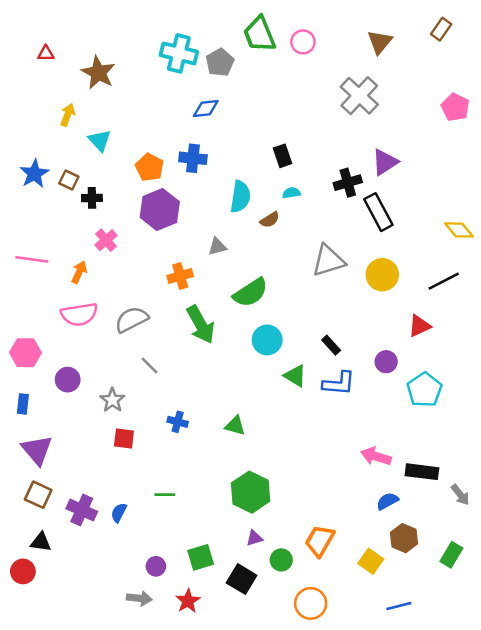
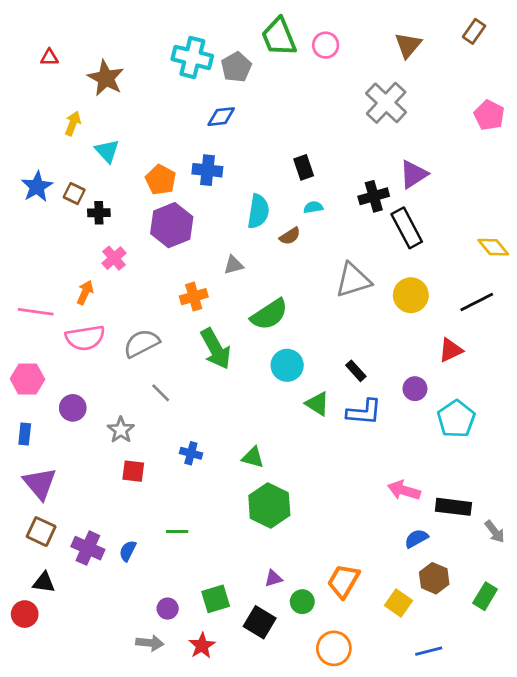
pink line: (32, 259) -> (36, 312), moved
green hexagon: (251, 492) -> (269, 505), moved

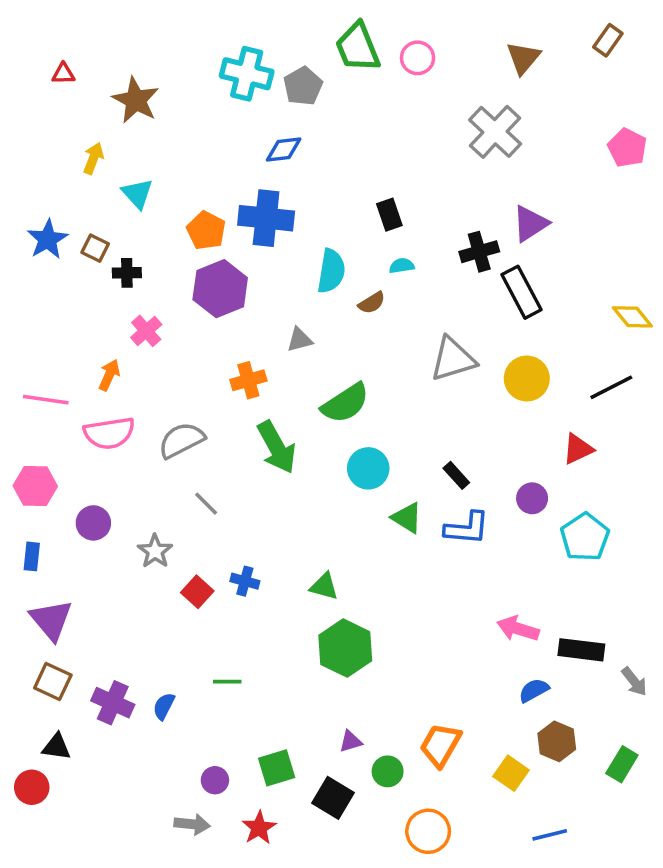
blue cross: (207, 170) -> (266, 218), size x1.4
red square: (133, 471) -> (197, 592), moved, turned 35

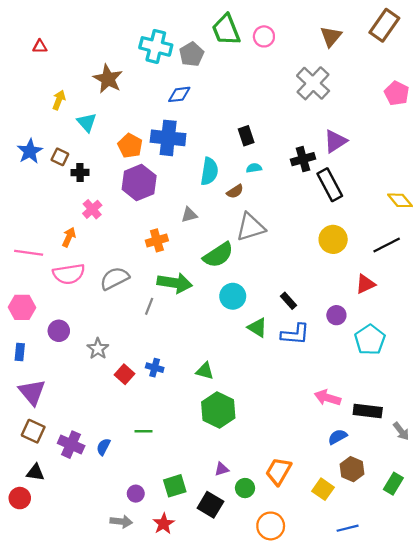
brown rectangle: (608, 40) -> (384, 25), size x1.6
brown star: (136, 100) -> (108, 79), moved
gray triangle: (453, 359) -> (251, 227), moved
green arrow: (277, 447) -> (175, 283), turned -52
gray line: (206, 504) -> (149, 306), moved, turned 66

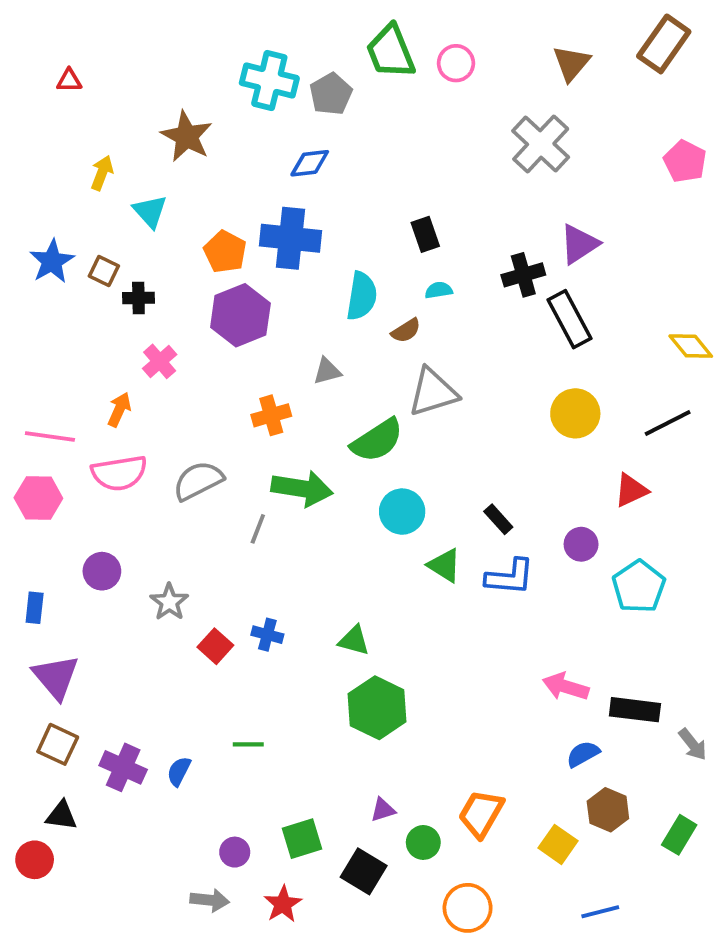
pink hexagon: (22, 307) -> (38, 498), moved

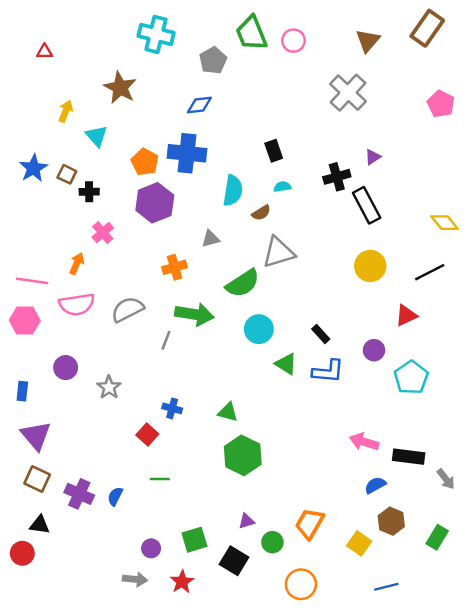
cyan cross: (269, 81) -> (156, 34), moved
purple triangle: (579, 244) -> (373, 157), size x0.6
red square: (215, 646) -> (147, 434), moved

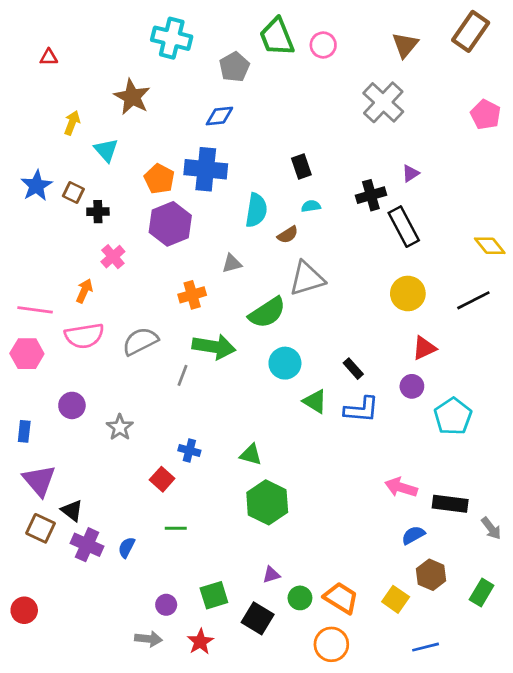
red triangle: (406, 316) -> (424, 348), moved
orange trapezoid: (310, 524) -> (341, 598), moved, turned 92
black triangle: (40, 525) -> (72, 511), moved, turned 30

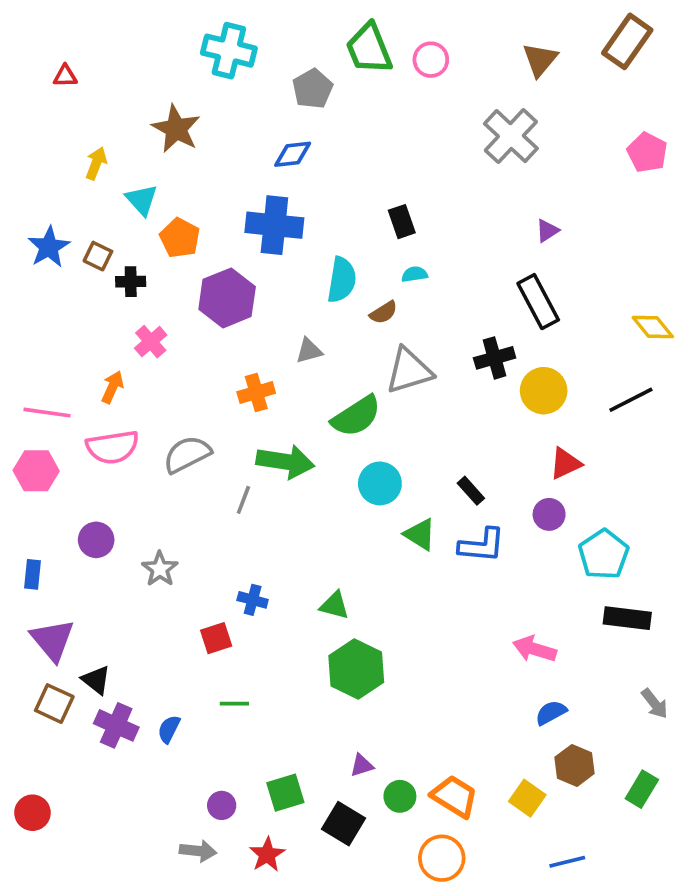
orange pentagon: (159, 179) -> (180, 238), moved
black cross: (371, 195) -> (495, 358), moved
red square: (162, 479) -> (216, 638), turned 30
black rectangle: (450, 504) -> (627, 618), moved

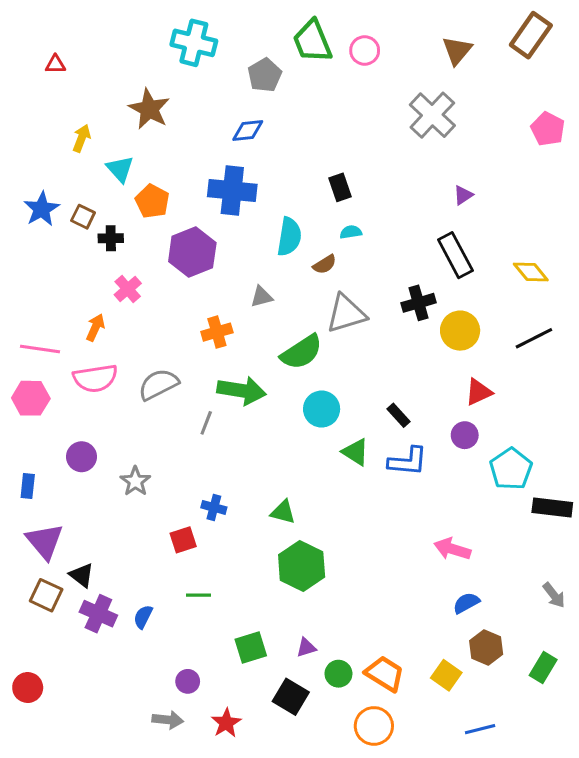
yellow diamond: (653, 327) -> (531, 272), moved
black rectangle: (627, 618) -> (552, 507), moved
green square: (285, 793) -> (251, 648), moved

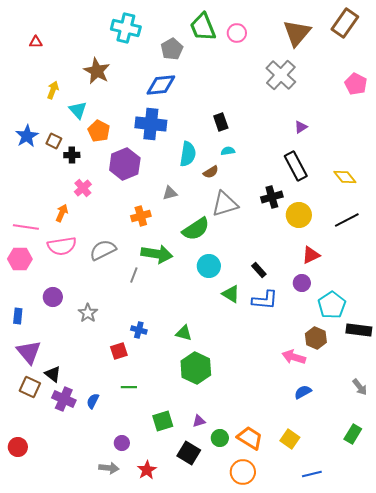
brown triangle: (457, 50) -> (297, 33), size x1.4
blue diamond: (248, 130) -> (161, 85), size x1.4
brown hexagon: (486, 648) -> (316, 338), moved

